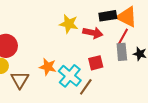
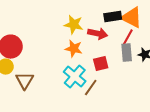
orange star: (48, 67) -> (74, 49), moved

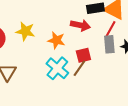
yellow star: (74, 25) -> (25, 31), moved
brown line: (91, 88) -> (79, 68), moved

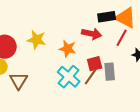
gray rectangle: (109, 44) -> (110, 72), moved

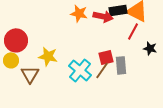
red arrow: (92, 34) -> (103, 16), moved
yellow star: (37, 40) -> (48, 56), moved
orange star: (68, 49) -> (79, 13), moved

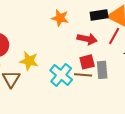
red arrow: (103, 16) -> (87, 39), moved
brown line: (102, 70) -> (83, 75), turned 60

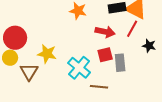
brown line: (83, 75) -> (99, 87), moved

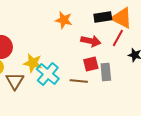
cyan cross: (79, 68) -> (48, 74), moved
brown line: (99, 87) -> (79, 81), moved

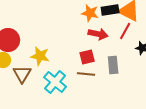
orange star: (64, 20) -> (90, 13), moved
red square: (91, 64) -> (87, 57), moved
cyan cross: (48, 74) -> (55, 82), moved

